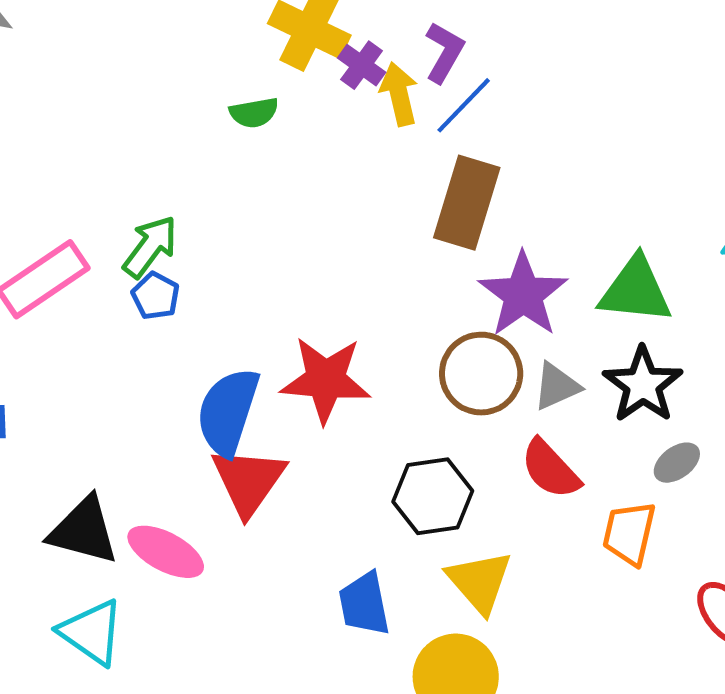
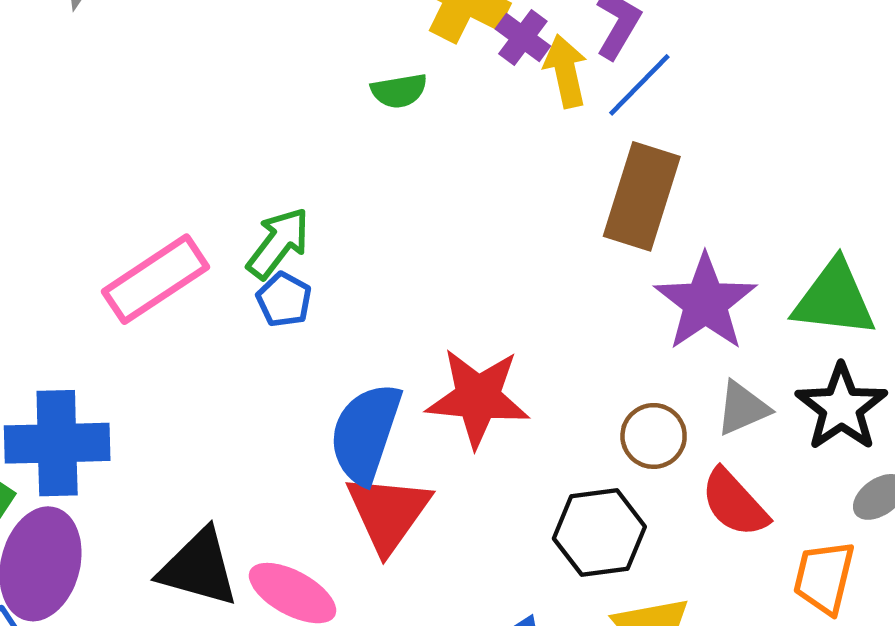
brown circle: (481, 374) -> (654, 436), moved, size x0.7

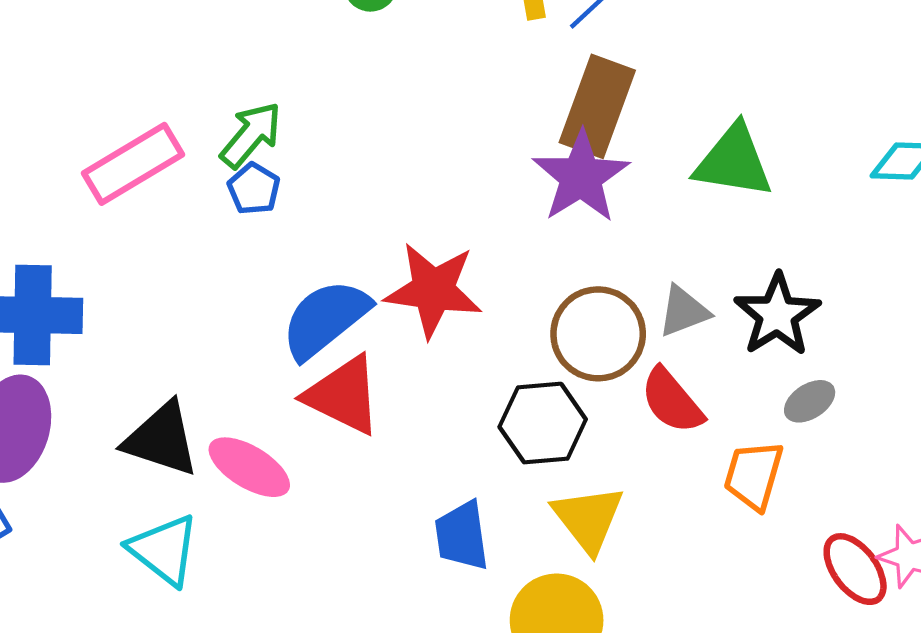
green triangle: (834, 299) -> (734, 161), moved
purple star: (705, 302) -> (581, 177), moved
blue semicircle: (365, 433) -> (325, 319), turned 30
brown circle: (654, 436) -> (598, 334), size x1.5
red triangle: (388, 513) -> (343, 395), turned -42

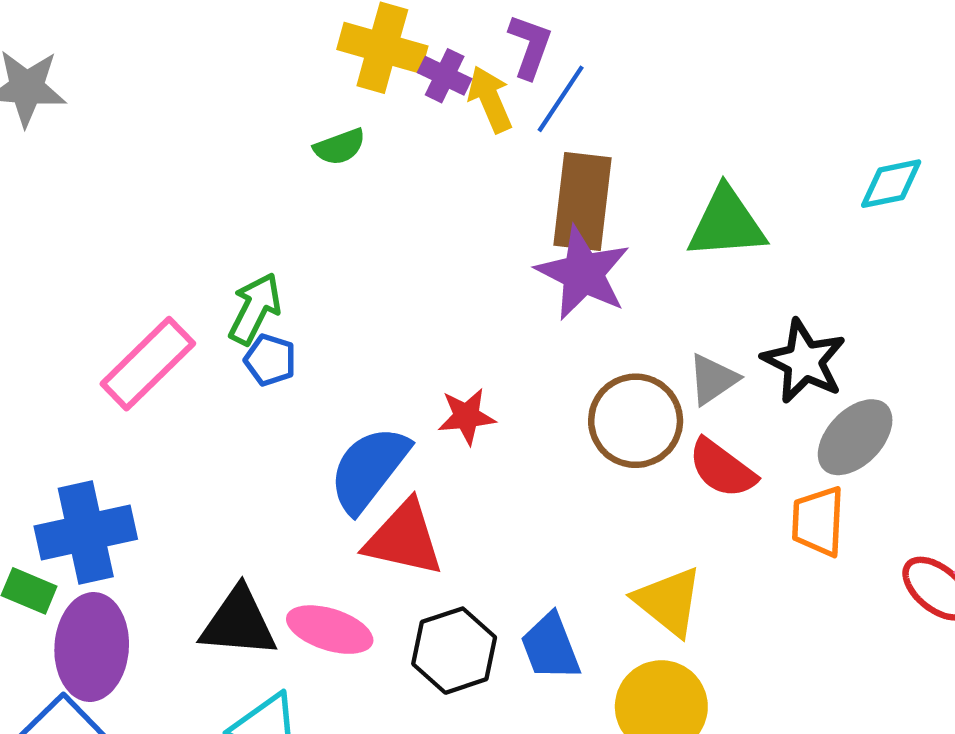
red star: (433, 290) -> (467, 416), size x0.6
gray ellipse: (810, 401) -> (855, 437), size x1.6
black hexagon: (543, 423) -> (454, 651), moved

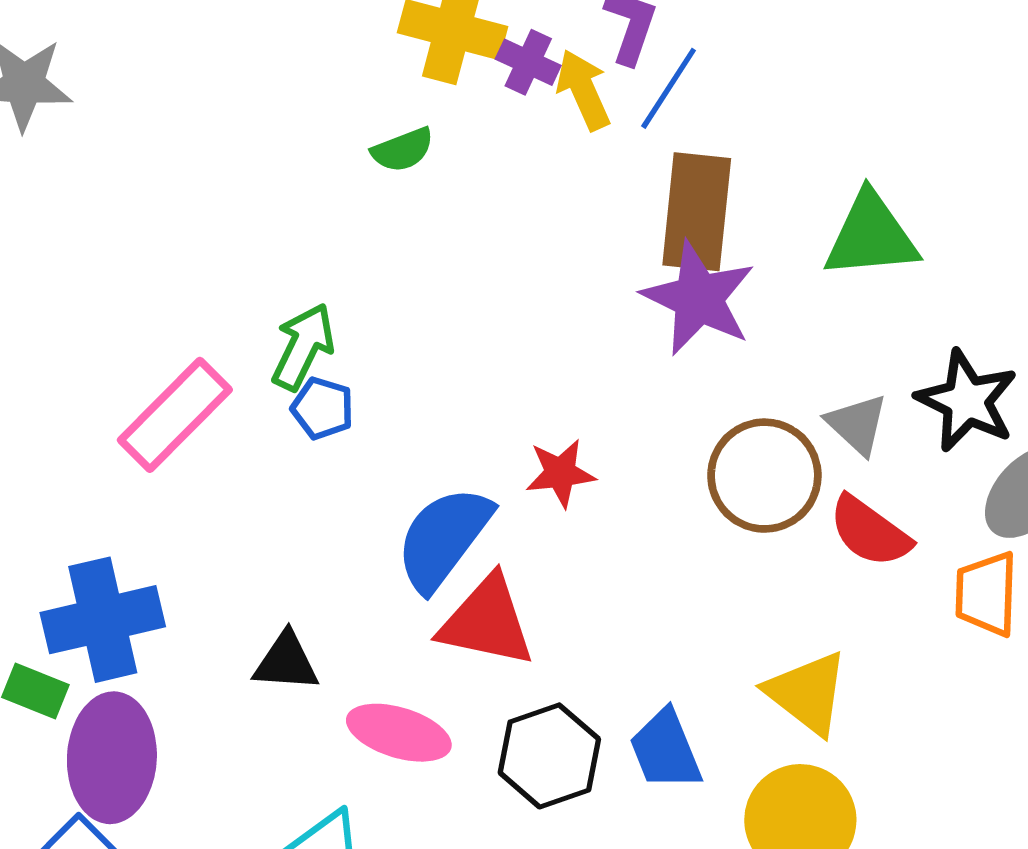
gray triangle: (713, 379) -> (857, 424), turned -42
black triangle: (239, 623) -> (286, 662), moved, size x0.7

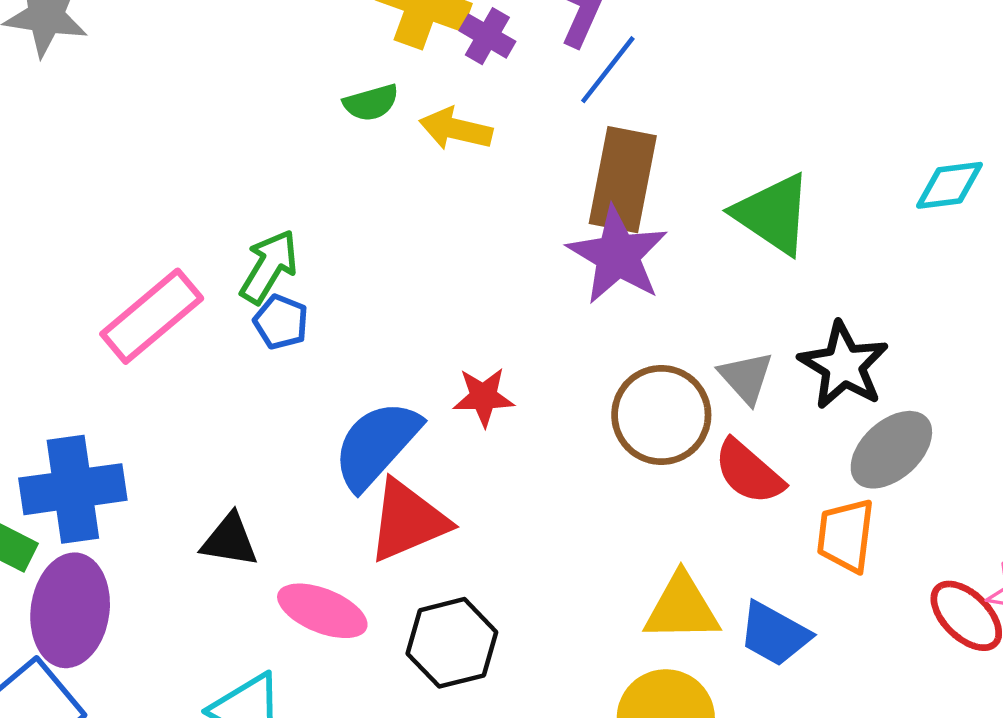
yellow arrow: (583, 90) -> (456, 129), moved, turned -58
green triangle: (871, 236) -> (773, 214), turned 34
red triangle: (487, 622) -> (408, 521), turned -40
yellow triangle: (807, 693) -> (682, 608), turned -44
blue trapezoid: (666, 750) -> (774, 634), moved, turned -44

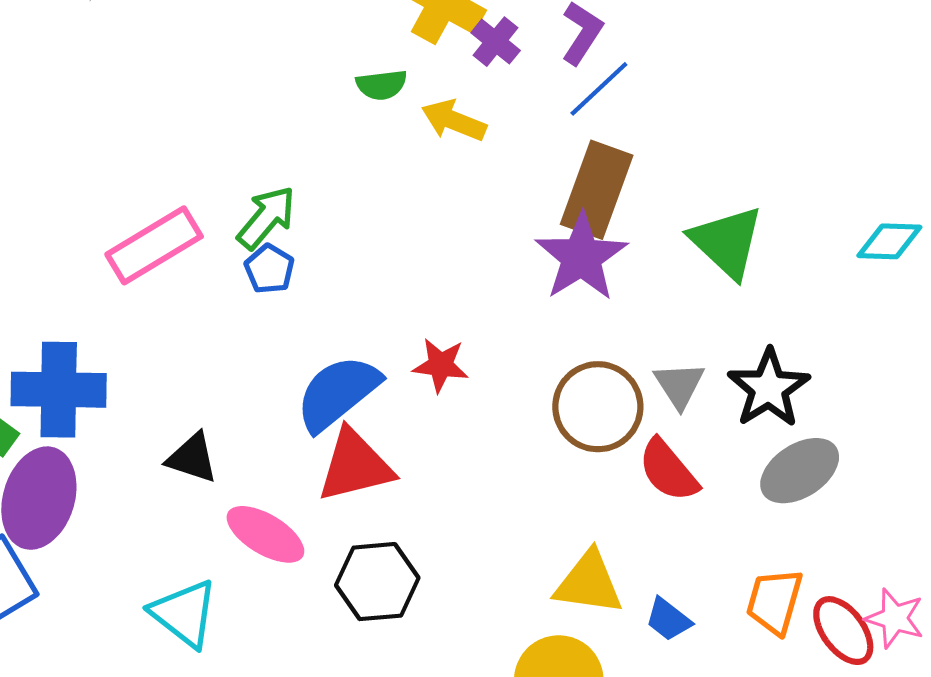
orange trapezoid: (846, 535) -> (774, 601), moved
blue trapezoid: (774, 634) -> (668, 619), size x0.7

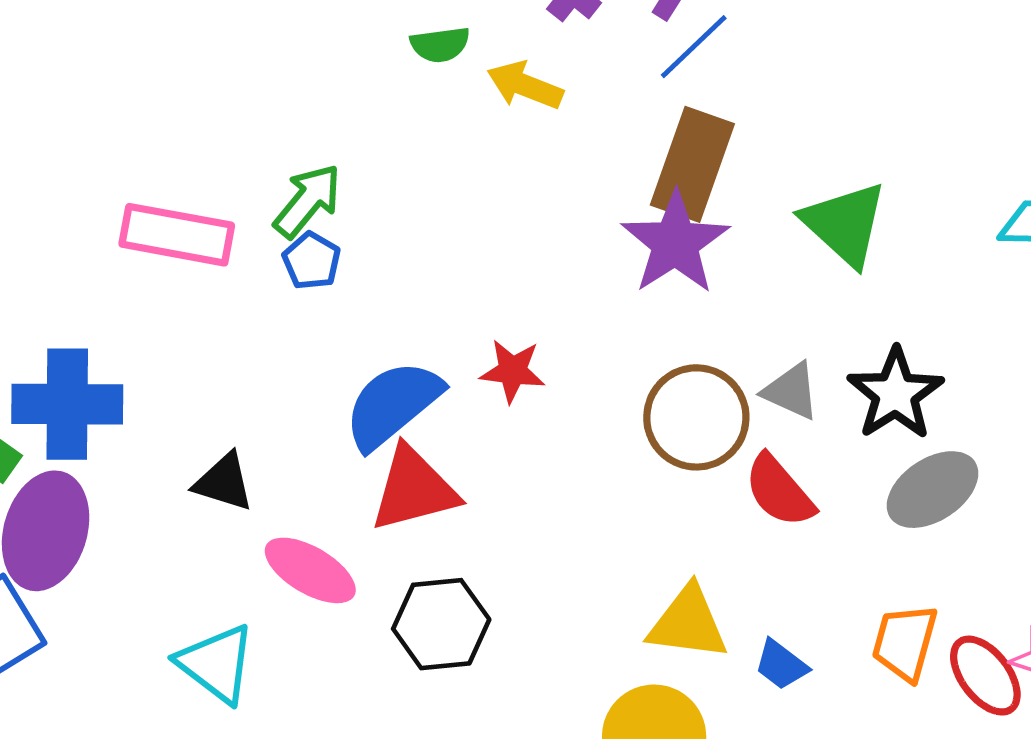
pink rectangle: (154, 245) -> (177, 235), turned 42
gray triangle: (679, 385) -> (791, 391), turned -32

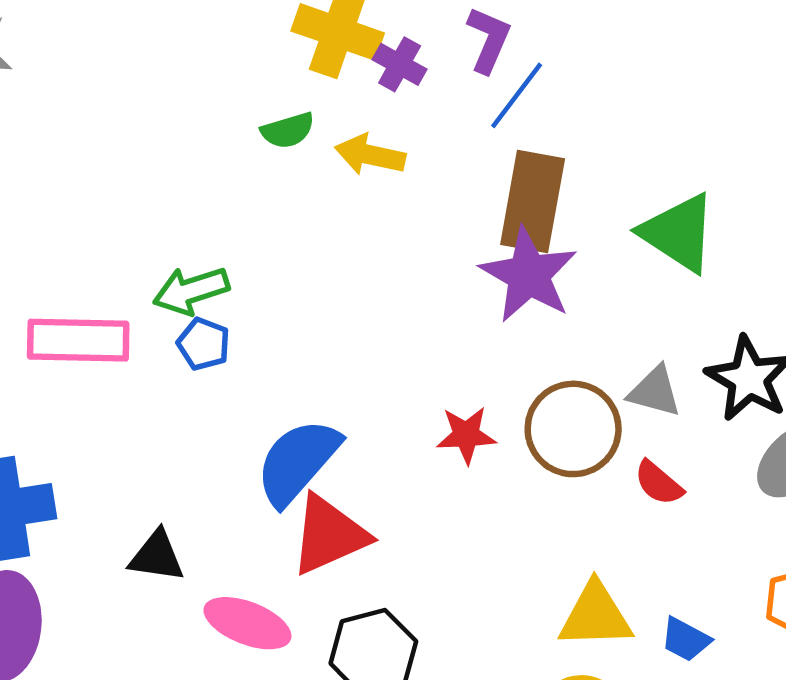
green arrow: (307, 201) -> (191, 291), turned -138
red star: (513, 371) -> (466, 435), moved
red semicircle: (779, 491) -> (659, 483), size x0.7

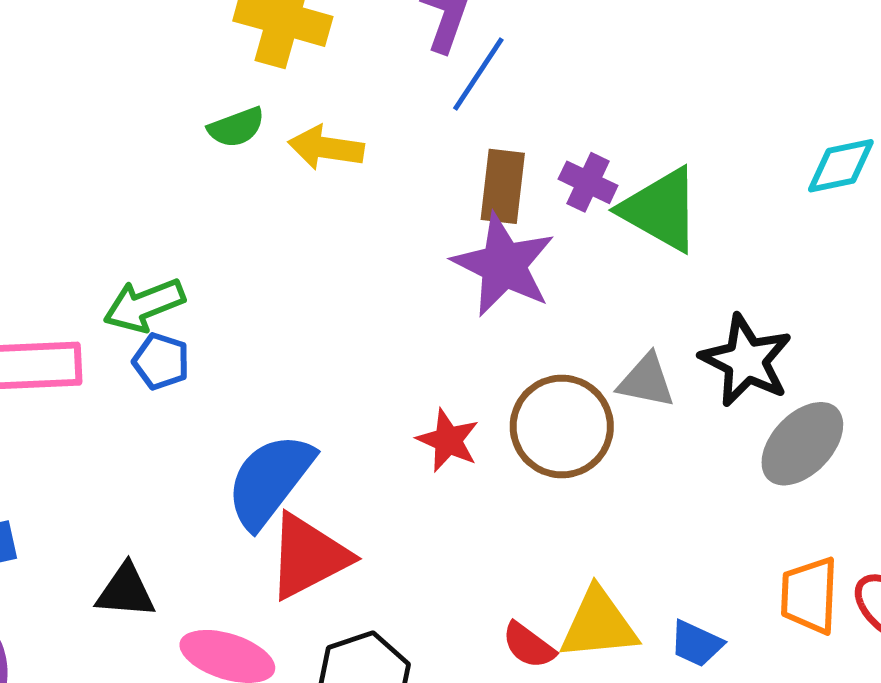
purple cross: (400, 64) -> (588, 182), moved
brown rectangle: (533, 202) -> (503, 186), size x0.7
red star: (466, 435) -> (448, 440), turned 30
red semicircle: (659, 483) -> (529, 645), moved

